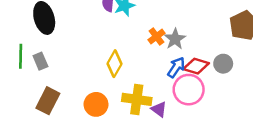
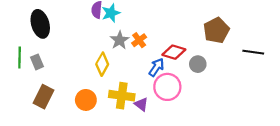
gray star: (175, 39) -> (120, 40), moved
red diamond: (196, 66) -> (174, 52), moved

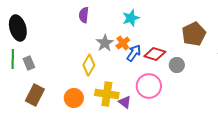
cyan star: (111, 13) -> (131, 18), moved
black ellipse: (40, 24) -> (18, 28), moved
blue arrow: (156, 67) -> (134, 53), moved

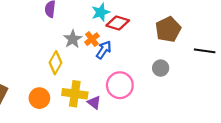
red diamond: (155, 54) -> (118, 23), moved
gray circle: (177, 65) -> (161, 68), moved

